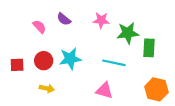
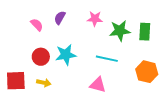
purple semicircle: (64, 19) -> (60, 18), turned 80
green rectangle: (149, 48) -> (145, 32), moved
red square: (17, 65) -> (16, 81), moved, size x1.5
orange hexagon: (156, 89) -> (147, 72), moved

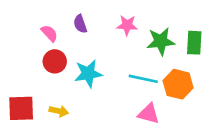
purple semicircle: (60, 18) -> (80, 24), turned -48
red circle: (41, 57) -> (55, 61), moved
orange hexagon: (147, 72) -> (178, 84), moved
pink triangle: (98, 85) -> (149, 114), moved

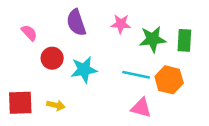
purple semicircle: (80, 24) -> (76, 23), size x1.5
pink semicircle: (49, 33) -> (29, 33), moved

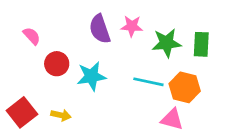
purple semicircle: (76, 23) -> (100, 29), moved
red square: (20, 103) -> (22, 112), turned -36
pink triangle: (141, 108) -> (172, 119), moved

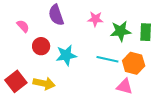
purple semicircle: (100, 29) -> (56, 15), moved
yellow arrow: (61, 115) -> (44, 83), size x1.5

